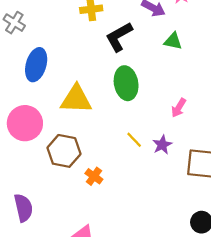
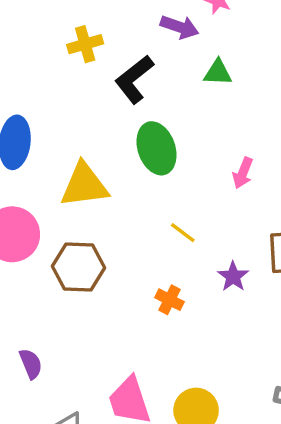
purple star: (162, 145) -> (233, 276), moved
orange cross: (94, 176) -> (170, 300), moved
purple semicircle: (23, 208) -> (31, 364), size x0.7

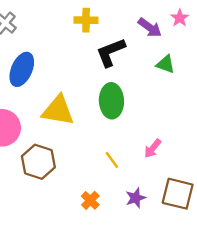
pink arrow: (243, 173) -> (153, 148), moved

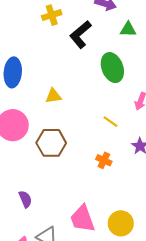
green ellipse: (111, 101) -> (112, 68), moved
yellow triangle: (58, 110) -> (53, 96), size x0.6

